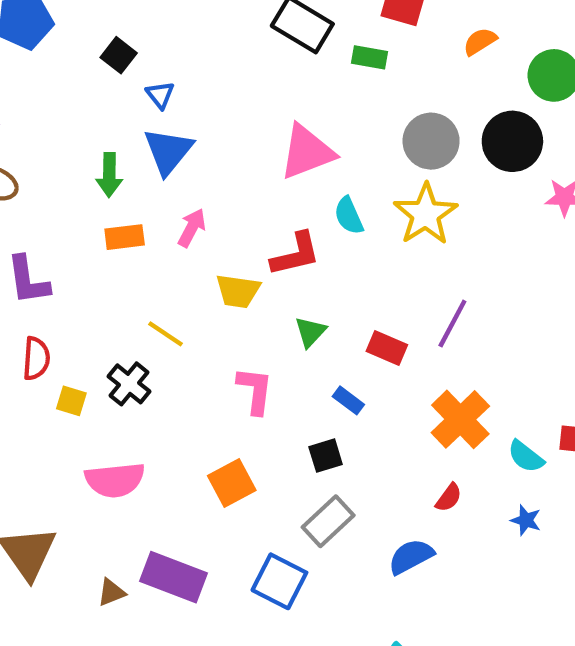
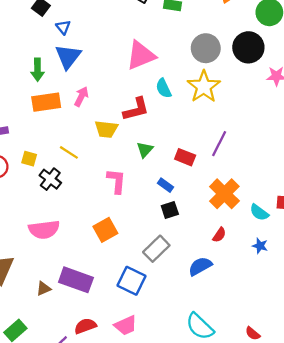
orange rectangle: (125, 237) -> (46, 102), size x1.4
yellow square: (71, 401) -> (29, 159), moved
black square: (326, 456) -> (170, 210), moved

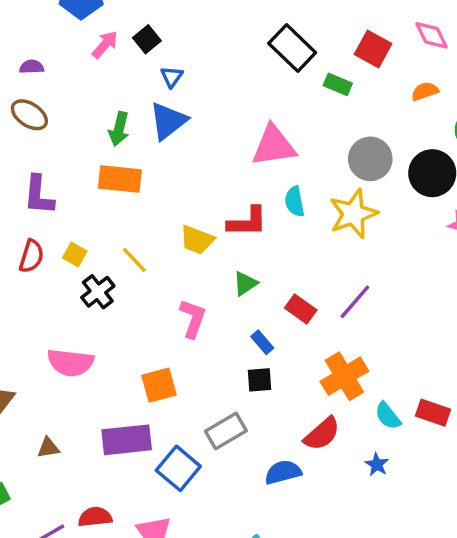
pink arrow: (81, 97) -> (105, 45), moved
red semicircle: (219, 235) -> (322, 434), size x1.6
purple rectangle: (76, 280) -> (127, 440), moved, turned -40

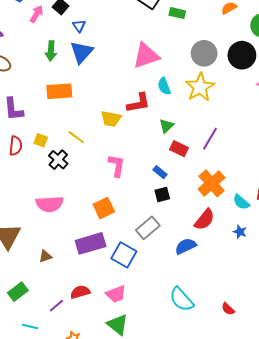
green arrow: (119, 129) -> (51, 51), moved
green triangle: (245, 283) -> (166, 126), moved

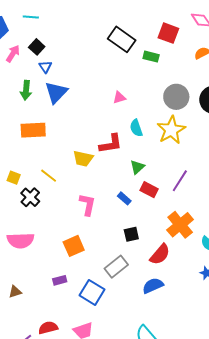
blue triangle: (79, 26) -> (45, 67), moved
pink triangle: (146, 56) -> (119, 98), size x0.5
blue rectangle: (160, 172) -> (124, 198), moved
red semicircle: (204, 220) -> (160, 254), moved
purple rectangle: (91, 243) -> (60, 280), size x0.5

